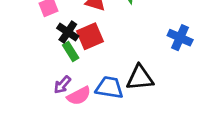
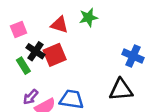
green rectangle: (71, 51) -> (23, 66), moved
black triangle: (140, 78) -> (121, 90), moved

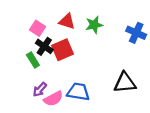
green star: (88, 17) -> (94, 25), moved
pink square: (19, 29) -> (37, 28), moved, turned -35
blue cross: (133, 56) -> (136, 33), moved

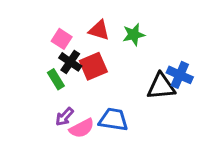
blue cross: (136, 33) -> (180, 75), moved
black triangle: (125, 83) -> (161, 86), moved

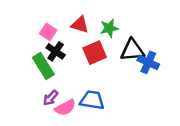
red square: (93, 66) -> (95, 53), moved
green rectangle: (56, 79) -> (43, 66), size x1.5
black triangle: (161, 86) -> (132, 50), moved

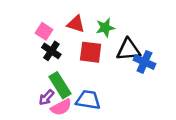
red square: (95, 53) -> (91, 52), turned 30
green rectangle: (43, 66) -> (60, 85), moved

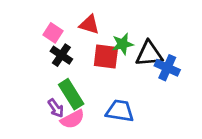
green star: (105, 28) -> (123, 44), moved
purple arrow: (46, 97) -> (56, 108), turned -77
blue trapezoid: (88, 100) -> (120, 111), moved

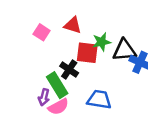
black cross: (61, 55) -> (69, 70), moved
purple arrow: (56, 108) -> (44, 97), turned 49

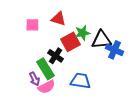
pink square: (42, 32) -> (32, 25), turned -32
red square: (87, 53) -> (70, 42), turned -36
purple arrow: (44, 97) -> (34, 79), turned -40

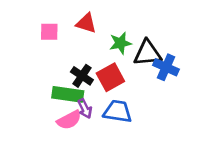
red square: (70, 42) -> (110, 77), moved
green rectangle: (45, 69) -> (68, 94), turned -50
purple arrow: (34, 79) -> (85, 109), moved

